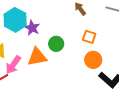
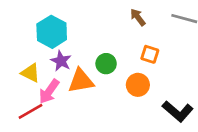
purple star: (32, 28) -> (61, 61), moved
orange circle: (93, 60) -> (138, 85), moved

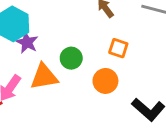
purple star: (61, 61) -> (27, 42), moved

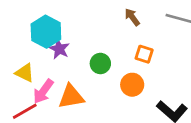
orange triangle: (44, 77) -> (71, 97), moved

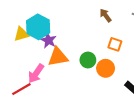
green circle: (100, 63) -> (88, 60), moved
yellow triangle: (25, 73) -> (21, 34), moved, turned -42
orange triangle: (71, 97) -> (58, 57), moved

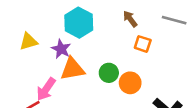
cyan hexagon: (38, 27) -> (79, 23), moved
orange square: (115, 44) -> (143, 44), moved

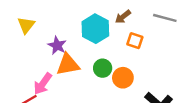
brown arrow: (130, 19) -> (123, 17), turned -91
cyan hexagon: (79, 23) -> (95, 29), moved
yellow triangle: (28, 41) -> (26, 25), moved, turned -36

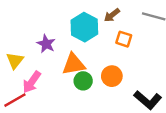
yellow triangle: (26, 25) -> (15, 61), moved
orange triangle: (68, 65) -> (74, 64), moved
green circle: (103, 68) -> (83, 81), moved

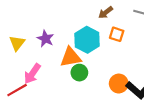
cyan hexagon: (84, 27) -> (87, 40), moved
yellow triangle: (15, 61) -> (17, 43), moved
orange circle: (112, 76) -> (119, 84), moved

